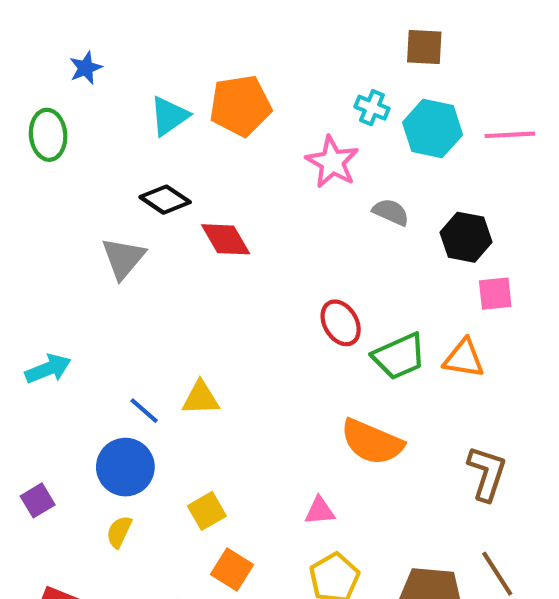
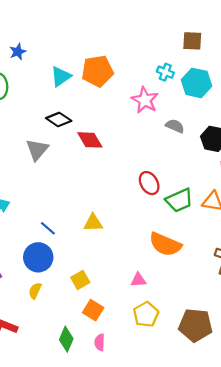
yellow triangle: (201, 398) -> (93, 223), moved

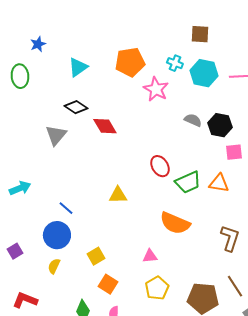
orange pentagon: (97, 71) -> (130, 62), moved
gray semicircle: (175, 126) -> (193, 120), moved
yellow triangle: (93, 223) -> (118, 195), moved

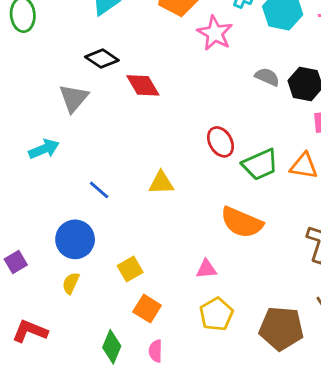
cyan arrow: (20, 188) -> (44, 149), moved
blue line: (66, 208) -> (99, 190), moved

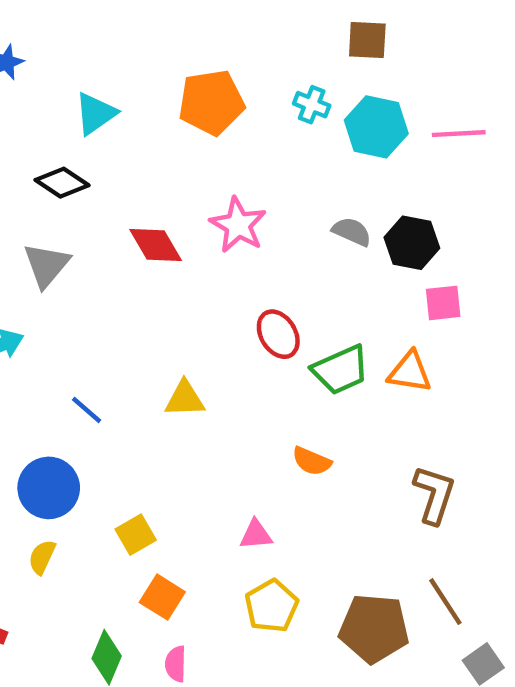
pink star: (215, 33) -> (238, 225), moved
black diamond: (102, 59) -> (62, 183), moved
orange semicircle: (242, 222) -> (312, 461), size x0.6

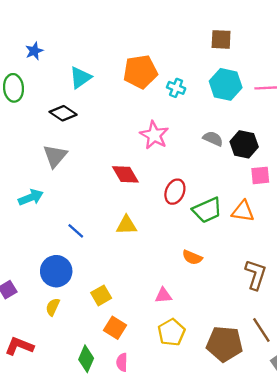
cyan cross: (312, 105) -> (176, 88), moved
red diamond: (156, 245) -> (125, 174), moved
red ellipse: (278, 334) -> (175, 192), turned 55

